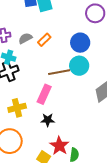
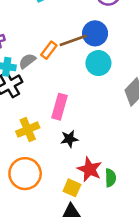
gray semicircle: (25, 38) -> (27, 61), moved
orange rectangle: (44, 40) -> (49, 50), moved
brown line: (59, 72) -> (73, 40), moved

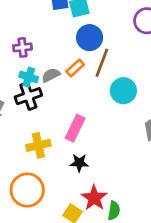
blue circle: (95, 33) -> (90, 38), moved
brown line: (73, 40) -> (102, 63), turned -60

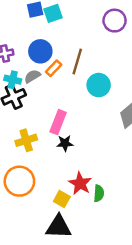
blue circle: (90, 38) -> (40, 51), moved
black star: (79, 163) -> (65, 143), moved

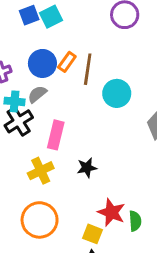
orange rectangle: (54, 68) -> (67, 62), moved
pink rectangle: (58, 122) -> (56, 135), moved

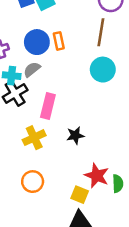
orange rectangle: (67, 62) -> (59, 41), turned -48
brown line: (88, 69) -> (101, 32), moved
orange circle: (40, 220) -> (33, 182), size x0.7

